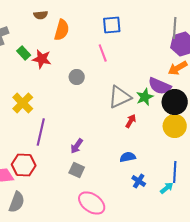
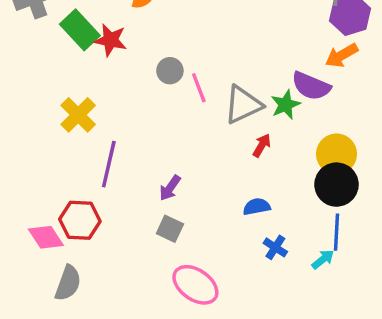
green rectangle: (24, 53) -> (80, 30), size x1.6
pink line: (103, 53) -> (199, 88), moved
black circle: (175, 102) -> (336, 185), moved

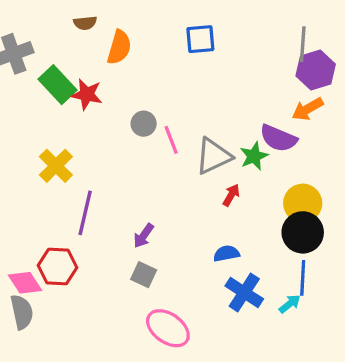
blue cross: (275, 247) -> (244, 292), size x1.6
gray semicircle: (68, 283) -> (22, 312), moved, turned -32

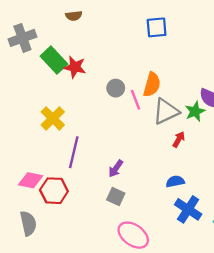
orange semicircle: (119, 47) -> (152, 85), moved
pink diamond: (25, 283) -> (31, 180), moved, turned -45

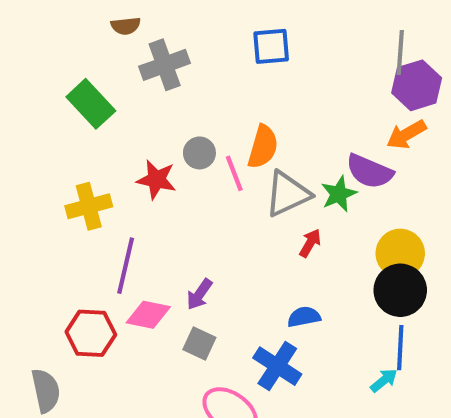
gray cross: (22, 38) -> (165, 65), moved
red star: (75, 67) -> (156, 180), moved
yellow cross: (53, 118) -> (89, 206), turned 30
pink diamond: (31, 180) -> (148, 315), moved
blue cross: (188, 209) -> (277, 366), moved

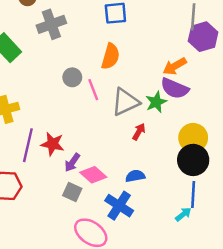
orange arrow: (406, 134) -> (175, 66), moved
orange semicircle: (263, 147) -> (111, 56), moved
red star: (156, 180) -> (53, 144), moved
pink diamond: (148, 315) -> (93, 175), moved, turned 30

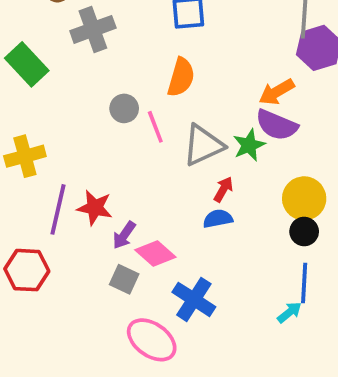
black circle: (193, 160) -> (304, 231), size x0.6
blue semicircle: (135, 176) -> (218, 219), moved

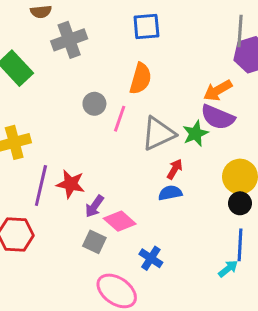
pink line: (155, 127) -> (120, 119), turned 40
blue cross: (194, 299) -> (151, 258), size x0.7

